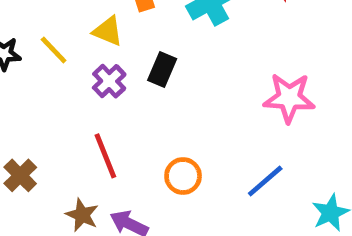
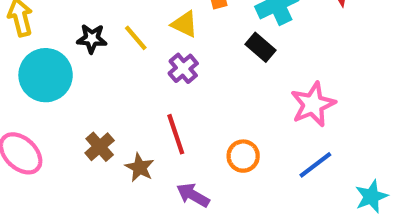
black rectangle: (162, 70) -> (260, 47), moved, turned -76
pink star: (289, 98) -> (313, 104), moved, turned -30
brown star: (82, 215) -> (140, 167), moved

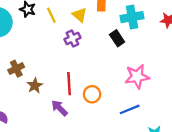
red line: (176, 134) -> (69, 84), moved

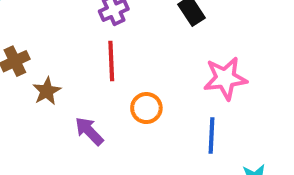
red line: (69, 84) -> (111, 61), moved
blue line: (130, 109) -> (211, 135), turned -66

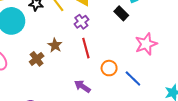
brown star: (47, 91) -> (55, 45), moved
blue line: (211, 135) -> (133, 79), moved, turned -36

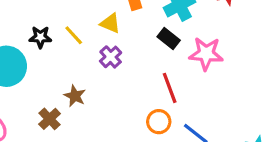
pink star: (146, 44) -> (206, 54), moved, turned 30
red line: (86, 48) -> (170, 88), moved

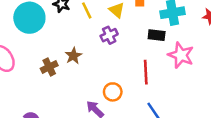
black rectangle: (169, 39) -> (157, 35), turned -49
orange circle: (159, 122) -> (113, 92), moved

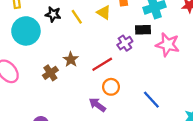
purple cross: (109, 35) -> (125, 43), moved
red line: (146, 72) -> (102, 64), moved, turned 70

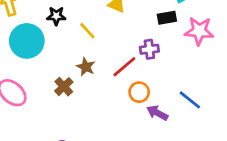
yellow line: (77, 17) -> (87, 31), moved
purple cross: (125, 43) -> (149, 49), moved, turned 35
purple arrow: (97, 105) -> (157, 113), moved

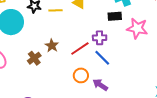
yellow line: (87, 31) -> (55, 10), moved, turned -56
orange circle: (139, 92) -> (81, 75), moved
blue line: (190, 100) -> (102, 58), moved

